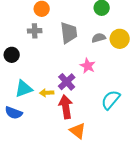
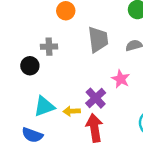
gray cross: (35, 31) -> (49, 47), moved

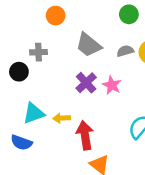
gray trapezoid: (98, 39) -> (89, 45), turned 136
purple cross: (96, 98) -> (86, 83), moved

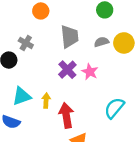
gray trapezoid: (89, 45) -> (70, 37), turned -135
gray cross: (39, 52) -> (26, 43), turned 32
yellow arrow: (62, 118) -> (46, 101), turned 96

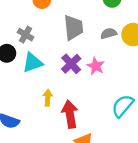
cyan triangle: (22, 96) -> (33, 63), moved

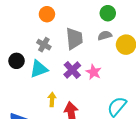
gray semicircle: (109, 33) -> (105, 35), moved
gray cross: (26, 35) -> (44, 45), moved

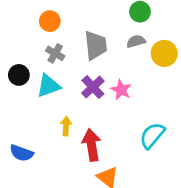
orange circle: (47, 14) -> (50, 21), moved

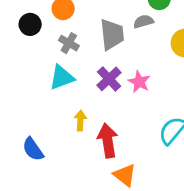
gray semicircle: (136, 41) -> (143, 22), moved
black circle: (19, 75) -> (30, 24), moved
blue semicircle: (22, 153) -> (33, 149), turned 35

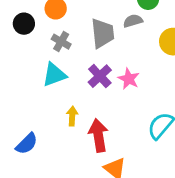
blue semicircle: (33, 149) -> (27, 144), turned -100

